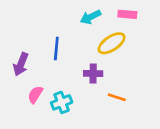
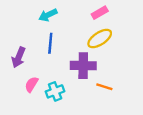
pink rectangle: (127, 14) -> (100, 13), moved, turned -35
cyan arrow: (90, 17) -> (48, 15), moved
purple cross: (93, 74) -> (83, 66), size x1.5

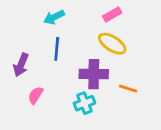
yellow ellipse: (100, 39) -> (112, 44), turned 65
orange line: (104, 87) -> (128, 89), moved
cyan cross: (55, 91) -> (84, 103), moved

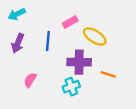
pink rectangle: (112, 15) -> (70, 22), moved
cyan arrow: (54, 17) -> (17, 14), moved
purple arrow: (21, 65) -> (18, 43), moved

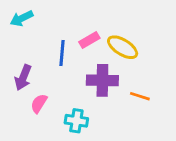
pink rectangle: (70, 22) -> (89, 40), moved
purple arrow: (18, 43) -> (23, 77), moved
cyan cross: (71, 87) -> (76, 121), moved, turned 30

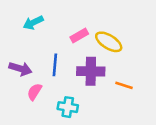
cyan arrow: (22, 18) -> (33, 23), moved
blue line: (62, 53) -> (55, 65), moved
purple arrow: (23, 77) -> (20, 69), turned -95

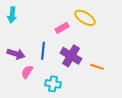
cyan arrow: (33, 23) -> (12, 15), moved, turned -56
yellow ellipse: (109, 42) -> (85, 18), moved
purple cross: (91, 71) -> (71, 56), turned 30

